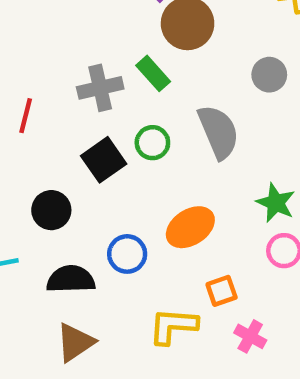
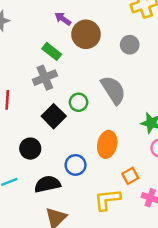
green rectangle: (153, 73) -> (52, 51), moved
gray circle: (269, 75) -> (130, 45), moved
orange ellipse: (190, 227) -> (107, 144), turned -35

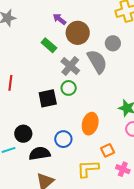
gray cross: (45, 78) -> (70, 66), moved, turned -30
gray semicircle: (113, 90) -> (97, 62), moved
black square: (54, 116) -> (48, 98), turned 30
black circle: (30, 149) -> (23, 134), moved

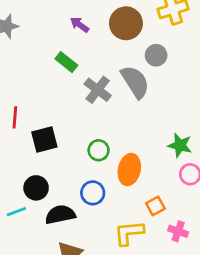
brown circle: (78, 33) -> (126, 23), moved
green circle: (69, 88) -> (99, 150), moved
black square: (48, 98) -> (44, 140), moved

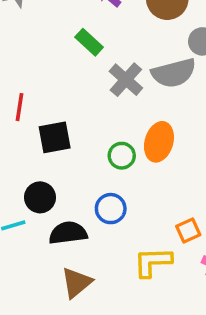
gray semicircle: (135, 82) -> (174, 73), turned 104
orange ellipse: (129, 170) -> (159, 142), moved

